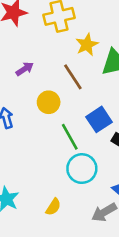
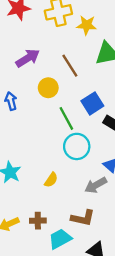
yellow star: (87, 45) -> (87, 25), moved, turned 30
purple arrow: (25, 69) -> (28, 58), size x1.5

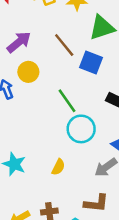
yellow circle: (48, 88) -> (28, 72), moved
blue square: (92, 103) -> (91, 62), moved, turned -30

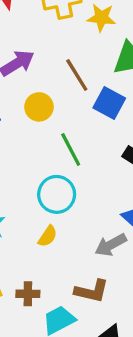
yellow circle: (28, 72) -> (39, 107), moved
cyan circle: (81, 129) -> (57, 194), moved

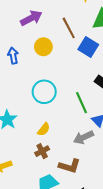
green line: (71, 150) -> (81, 103), moved
cyan circle: (57, 194) -> (44, 92), moved
brown cross: (28, 294) -> (42, 151), moved, turned -32

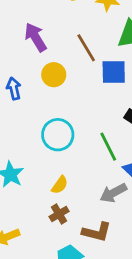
purple arrow: (31, 18) -> (36, 37), turned -90
blue square: (88, 47) -> (114, 72), turned -30

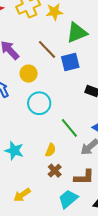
cyan circle: (58, 135) -> (39, 103), moved
green line: (108, 147) -> (69, 128), moved

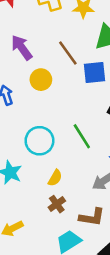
cyan circle: (39, 103) -> (39, 141), moved
green line: (69, 128) -> (82, 136), moved

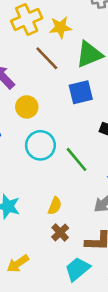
brown line: (68, 53) -> (47, 58), moved
cyan circle: (39, 141) -> (40, 145), moved

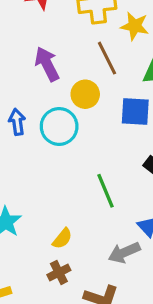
yellow circle: (27, 107) -> (85, 94), moved
cyan circle: (40, 145) -> (59, 126), moved

